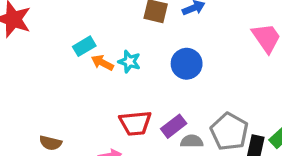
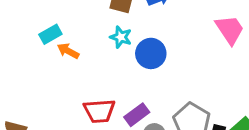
cyan star: (129, 62) -> (121, 37), moved

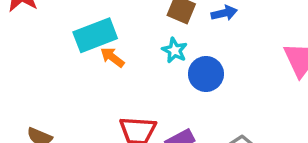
cyan rectangle: (50, 34) -> (95, 35), size x1.6

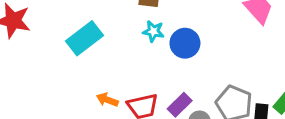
orange arrow: (112, 57) -> (107, 100), moved

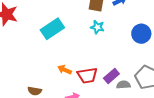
blue circle: (185, 43) -> (141, 34), moved

